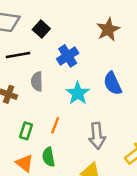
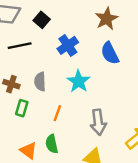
gray semicircle: (37, 81) -> (40, 82), moved
blue semicircle: (113, 83) -> (110, 53), moved
green rectangle: (26, 131) -> (22, 108), moved

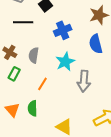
gray arrow: (98, 122) -> (84, 81), moved

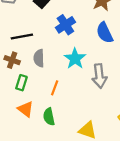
black line: (23, 22) -> (22, 37), moved
orange triangle: (12, 110) -> (26, 109), moved

